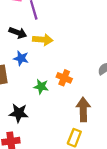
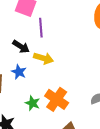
orange cross: (64, 78) -> (57, 99), size x1.5

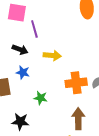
yellow arrow: (43, 58) -> (52, 56), moved
orange cross: (57, 99) -> (76, 83), moved, turned -30

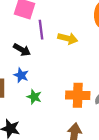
yellow arrow: (52, 56) -> (68, 38), moved
green star: (41, 98) -> (34, 97), moved

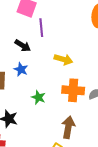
yellow arrow: (68, 38) -> (63, 59), moved
green star: (34, 97) -> (38, 97), moved

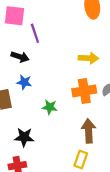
yellow arrow: (63, 59) -> (88, 58), moved

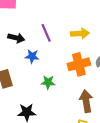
purple line: (35, 33) -> (46, 33), moved
blue star: (24, 82) -> (32, 56), moved

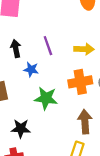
black arrow: (16, 38) -> (16, 48), turned -119
green star: (48, 82) -> (46, 98), size x1.5

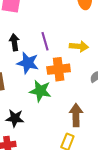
blue star: (31, 69) -> (28, 63), size x1.5
orange cross: (80, 82) -> (59, 69), moved

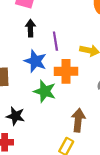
black arrow: (14, 42) -> (30, 28), moved

